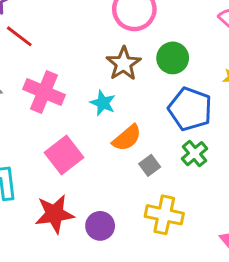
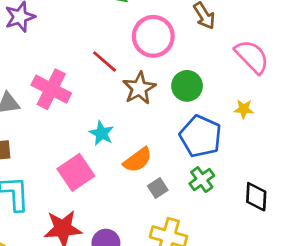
red line: (19, 36) -> (105, 62), moved
pink cross: (44, 92) -> (51, 89), moved
cyan star: (103, 103) -> (101, 133), moved

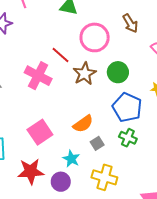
pink cross: (51, 89) -> (38, 76), moved
cyan star: (101, 133) -> (71, 159), moved
green cross: (202, 180) -> (128, 138), turned -30

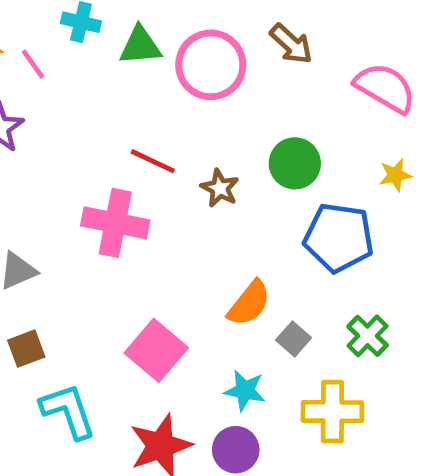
pink circle: (95, 37) -> (211, 65), moved
brown star: (85, 74) -> (220, 188), size x0.7
green cross: (128, 138) -> (368, 336), moved, turned 36

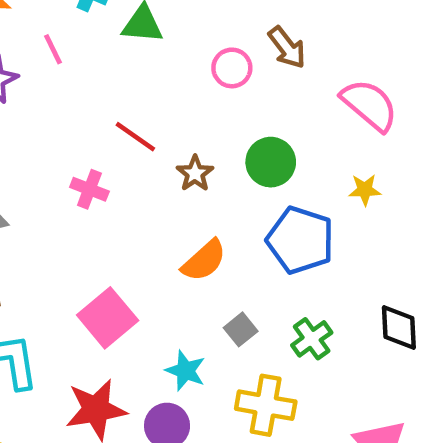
pink line: (33, 64) -> (53, 49), moved
pink circle: (211, 65) -> (232, 68), moved, size x0.6
pink cross: (115, 223) -> (89, 189), size x0.6
orange semicircle: (249, 303) -> (204, 261), moved

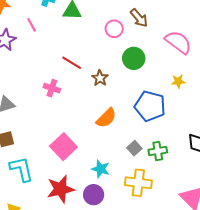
green circle: (271, 162) -> (134, 58), moved
gray square: (241, 329) -> (134, 148), moved
green cross: (312, 339) -> (158, 151), turned 30

